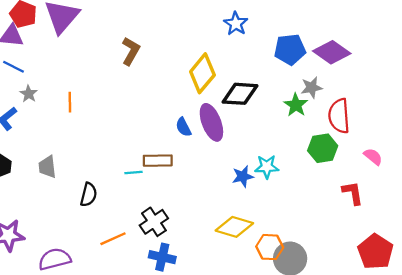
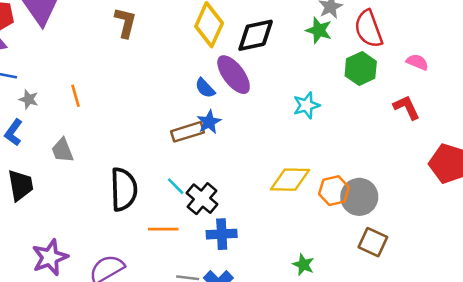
gray trapezoid: (47, 167) -> (62, 150), moved
cyan line: (133, 173) -> (176, 186), moved, turned 66
blue star: (243, 176) -> (209, 122), moved
black semicircle: (89, 195) -> (124, 189), size x1.6
orange line: (113, 239) -> (163, 229), turned 40

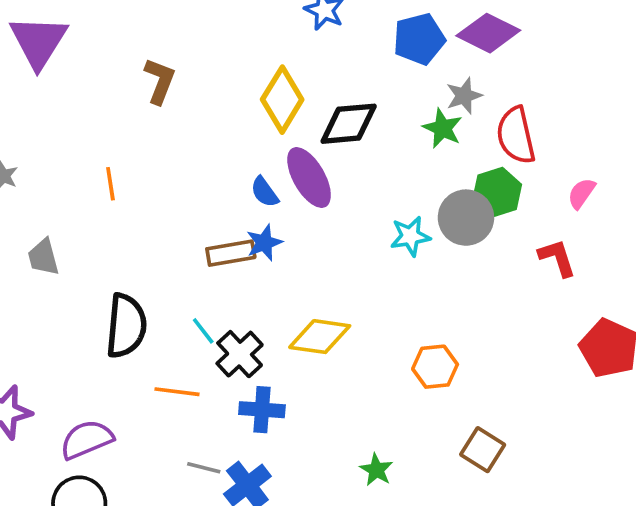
pink semicircle: (417, 62) -> (581, 193), turned -85
orange line: (76, 96) -> (110, 184), moved
yellow diamond: (290, 180) -> (320, 337), moved
gray circle: (359, 197) -> (466, 218), moved

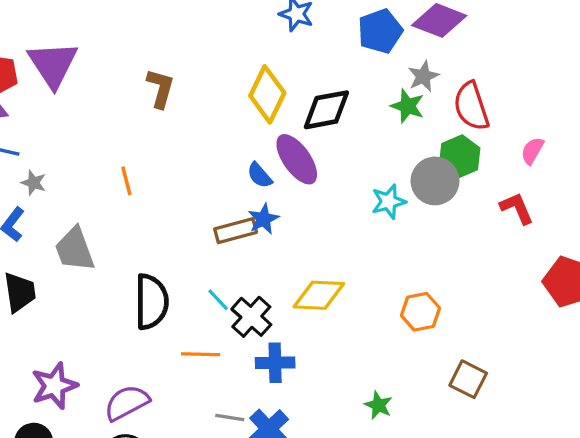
gray trapezoid: (43, 257) -> (75, 249), size x1.4

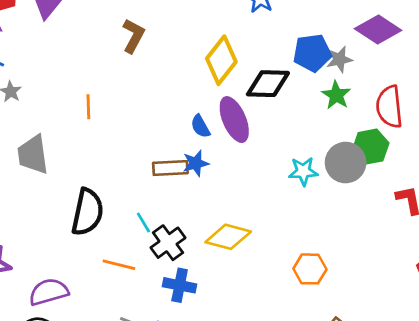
blue pentagon: (380, 31) -> (312, 53), moved
gray star: (423, 76) -> (339, 59), moved

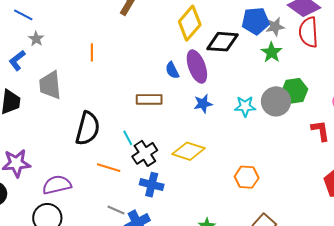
red semicircle: (389, 107) -> (309, 32), moved
blue star: (196, 163) -> (203, 104), moved

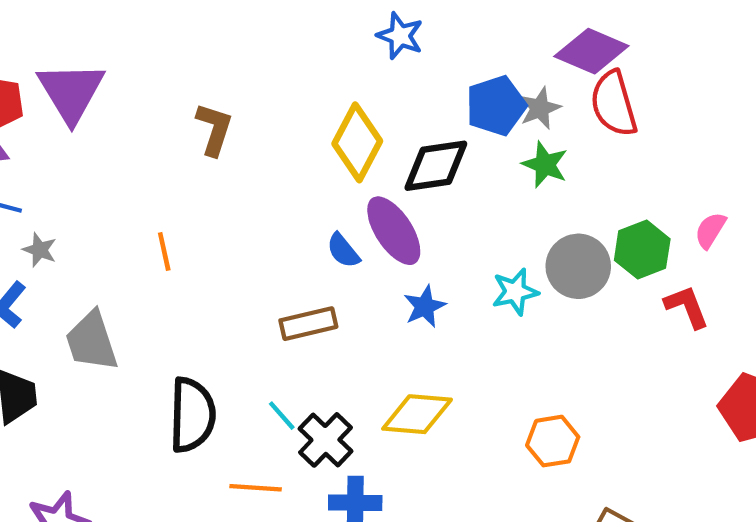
green hexagon: (295, 91) -> (642, 250), moved

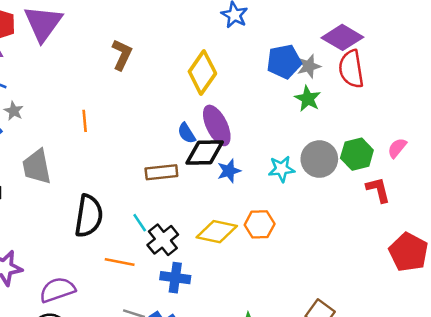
black diamond: (436, 166) -> (205, 153), moved
orange hexagon: (553, 441) -> (260, 224), moved

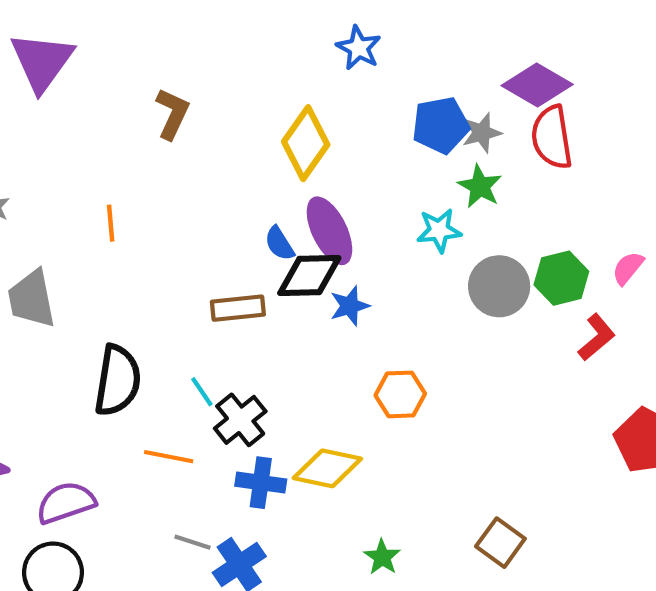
cyan star: (281, 169) -> (439, 230), moved
red L-shape: (378, 190) -> (597, 337), turned 64
yellow diamond: (217, 232) -> (327, 468), moved

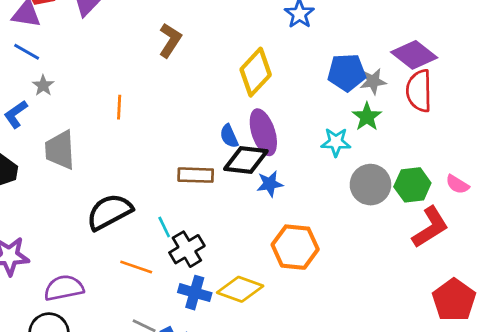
pink semicircle: (628, 268) -> (457, 184), turned -105
red L-shape: (597, 337) -> (430, 227), size x1.4
black semicircle: (118, 380) -> (109, 212), turned -135
orange hexagon: (400, 394) -> (295, 247), size x1.4

